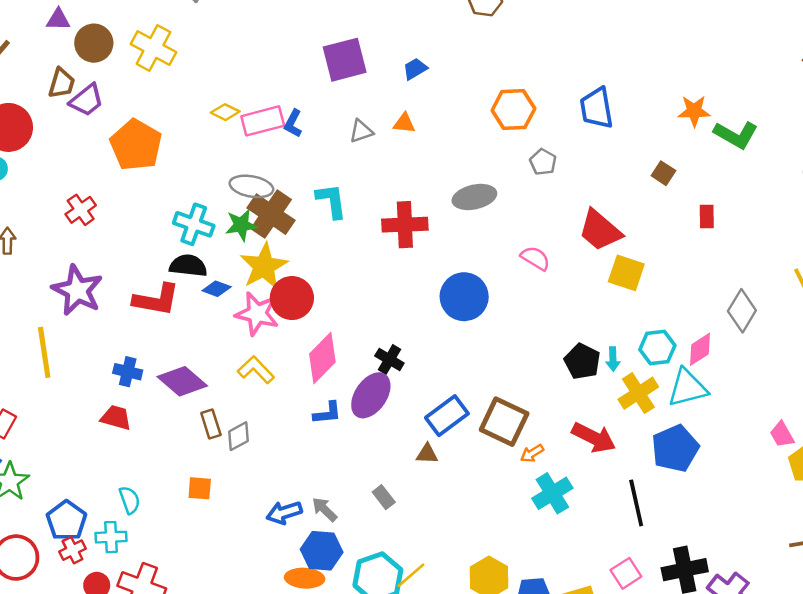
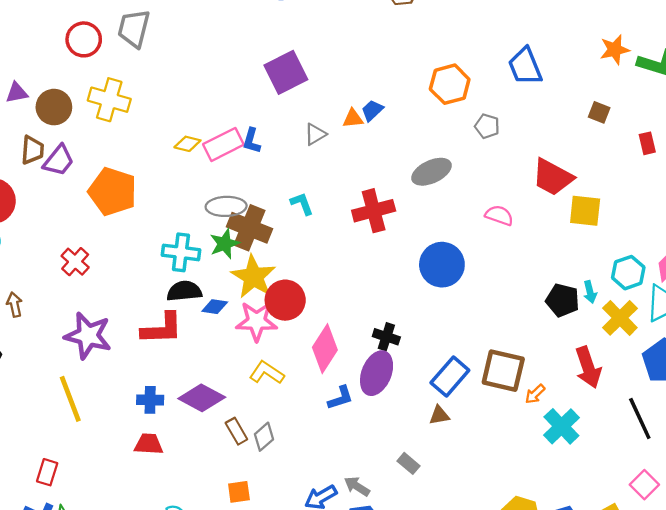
blue trapezoid: (415, 69) -> (372, 110), moved
cyan L-shape: (331, 201) -> (302, 204), size x0.7
red arrow: (594, 438) -> (588, 367), turned 57

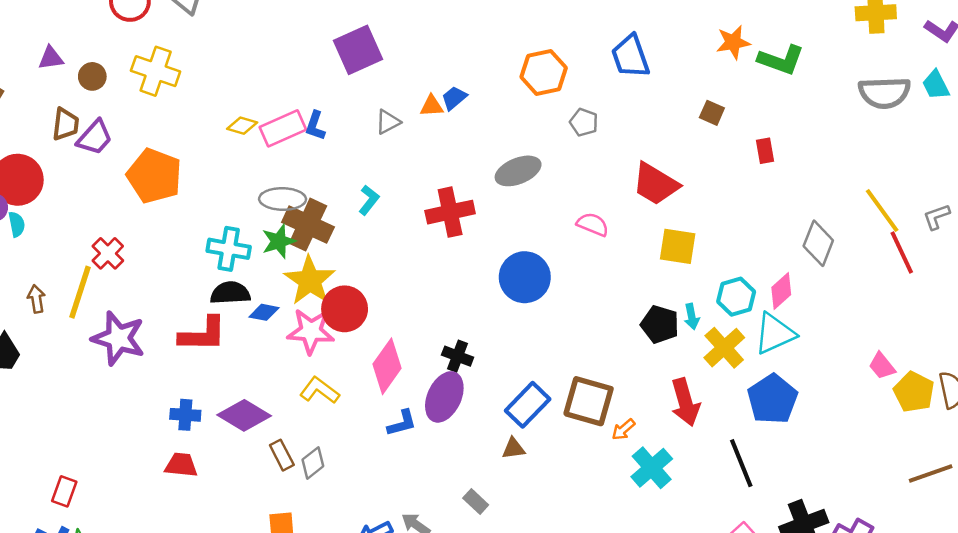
brown circle: (54, 107) -> (92, 76), size x0.7
cyan L-shape: (302, 204) -> (369, 200), turned 55
yellow square: (585, 211) -> (678, 246), moved
yellow line: (70, 399) -> (80, 292), moved, turned 36

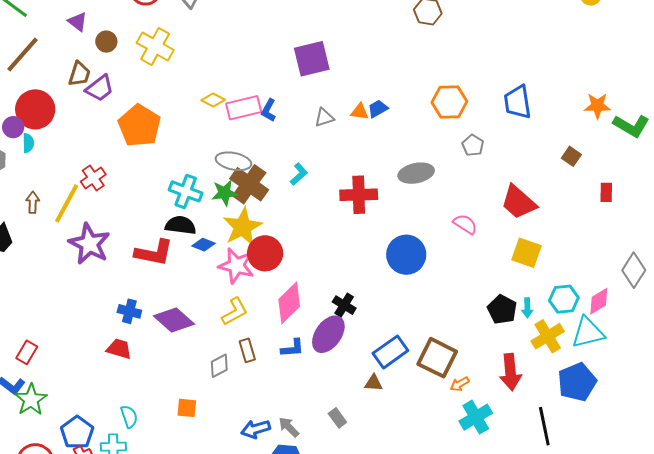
purple triangle: (51, 58) -> (77, 22), turned 35
yellow L-shape: (319, 390) -> (235, 312), turned 104
brown rectangle: (282, 455) -> (247, 350), moved

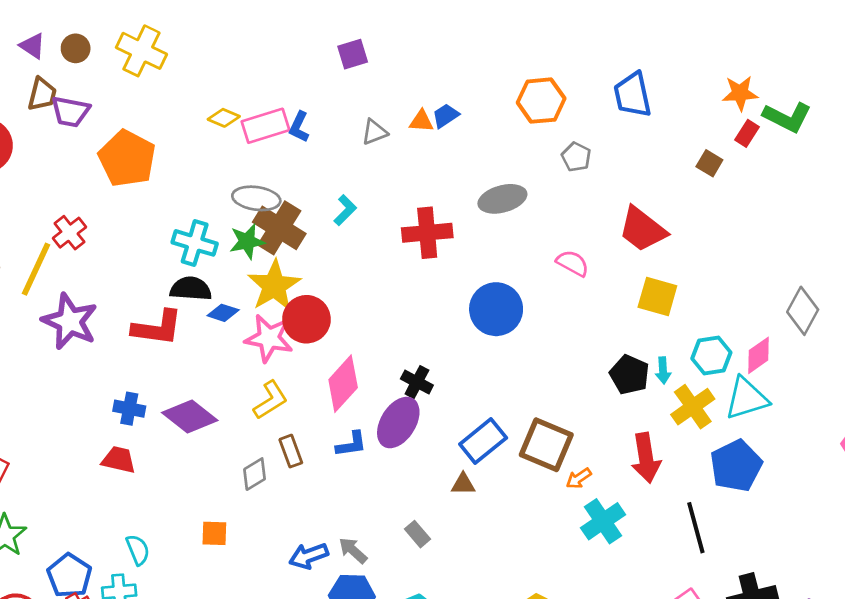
purple triangle: (77, 22) -> (33, 46), moved
purple square: (312, 59) -> (353, 54), size x0.6
purple trapezoid: (100, 88) -> (70, 112), turned 52
red rectangle: (606, 192) -> (747, 133), moved, turned 36

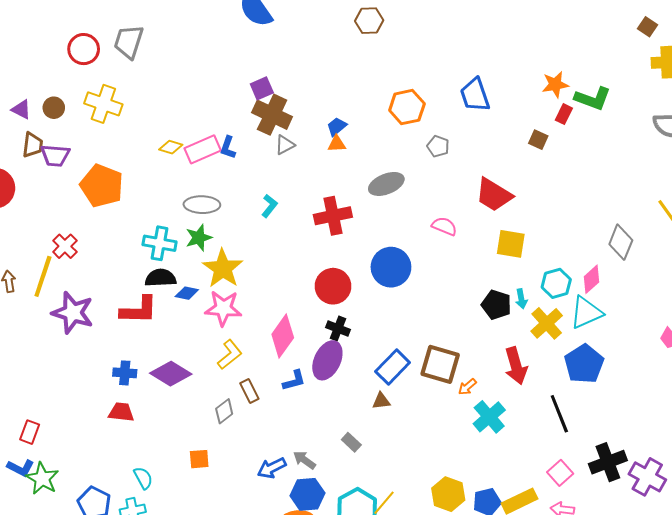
orange triangle: (421, 121) -> (337, 144), moved
brown cross: (279, 228) -> (272, 115), moved
red circle: (306, 319) -> (333, 286), moved

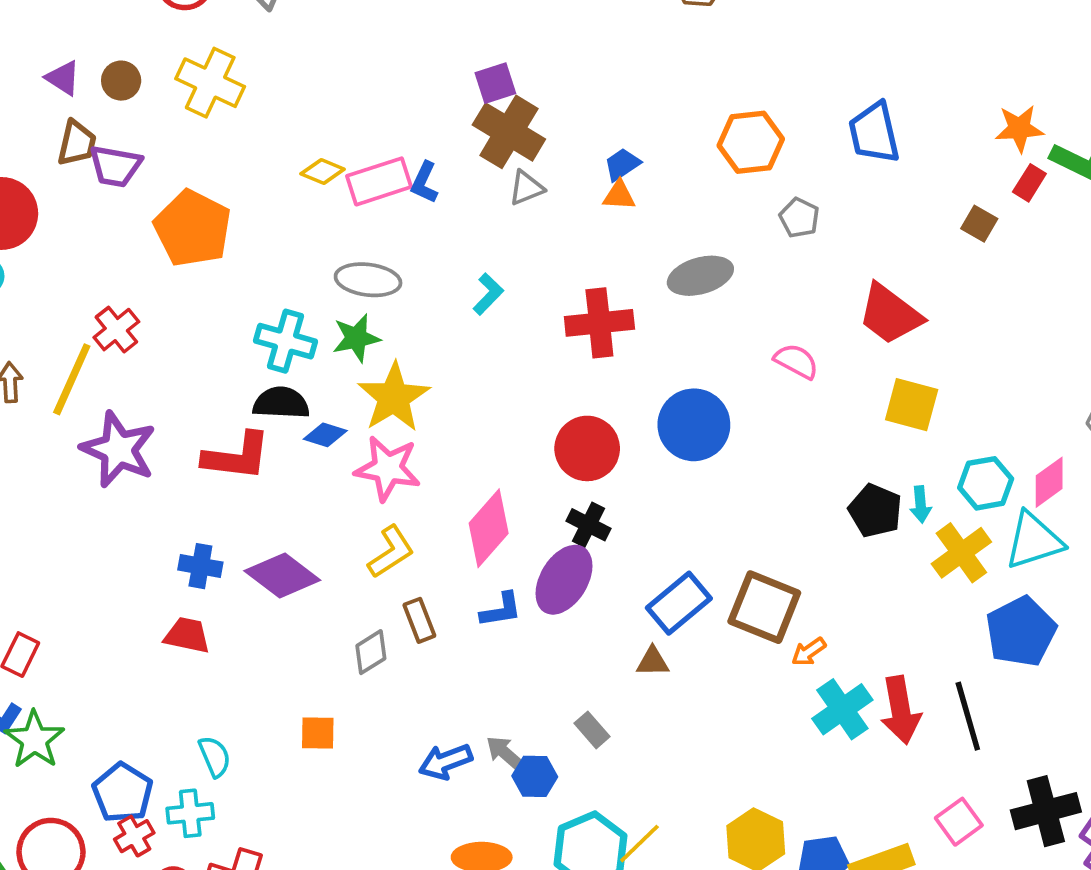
red arrow: (516, 366) -> (901, 710), moved
blue hexagon: (307, 494) -> (535, 776), moved, size x0.7

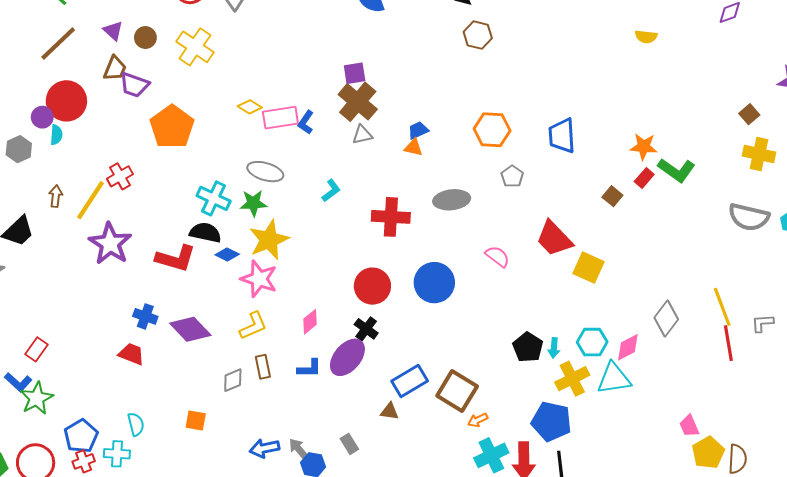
yellow square: (912, 405) -> (588, 268), moved
pink diamond: (489, 528) -> (310, 322), size x0.6
blue pentagon: (1021, 632) -> (551, 421), moved, turned 30

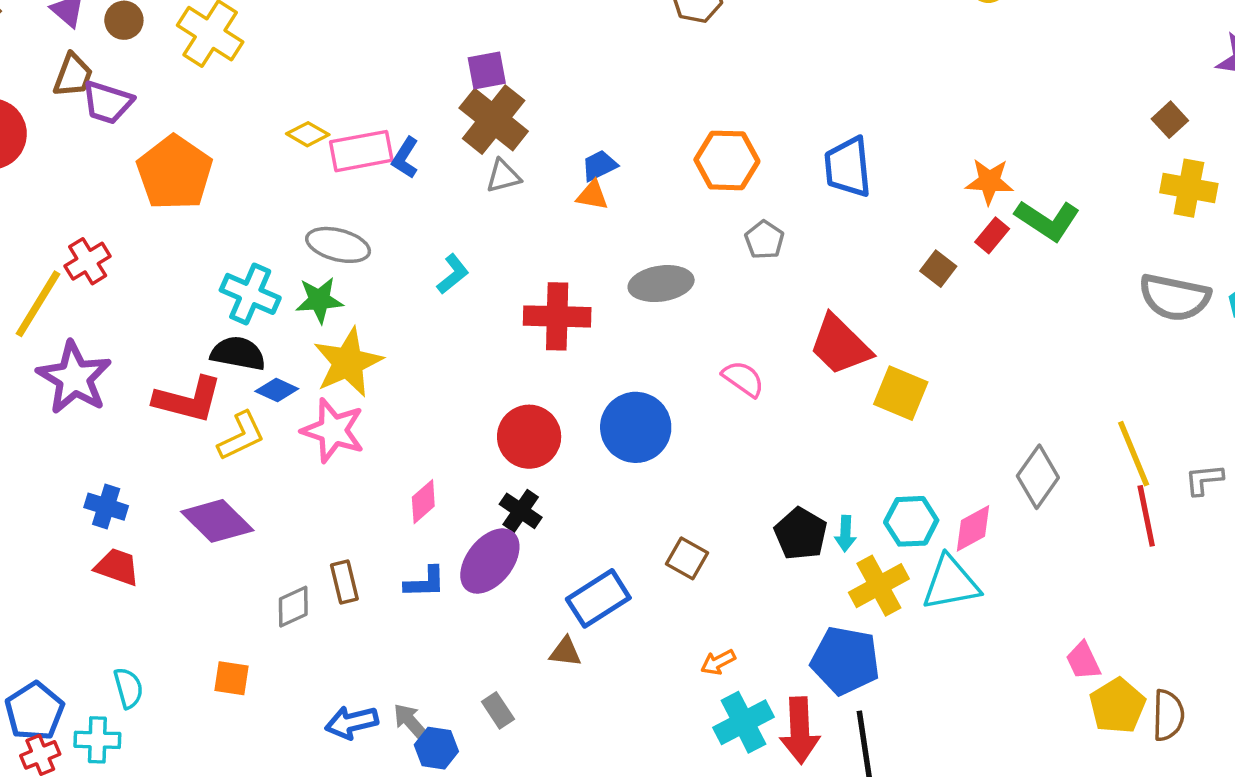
blue cross: (145, 316) -> (106, 507), moved
yellow L-shape: (253, 326) -> (241, 436), moved
brown square: (457, 391) -> (687, 558), moved, size x0.6

